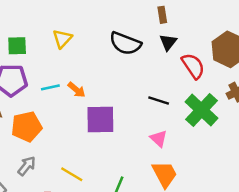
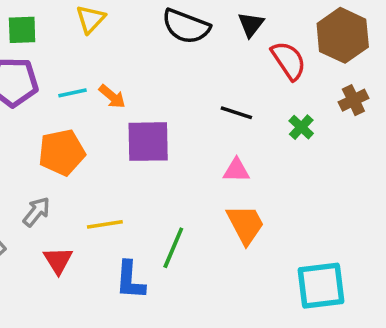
green cross: (201, 110) -> (301, 127), size x0.5
orange pentagon: (27, 127) -> (62, 152), moved
pink triangle: (159, 139) -> (236, 170), turned -42
yellow line: (72, 174) -> (105, 224), turned -40

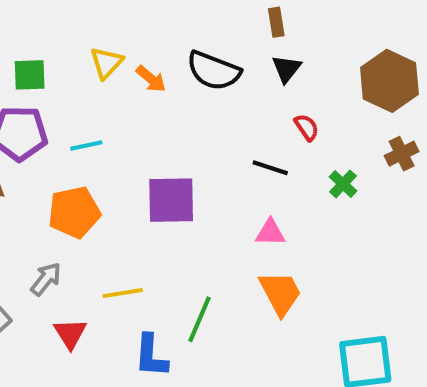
red semicircle: (289, 60) -> (307, 127), moved, size x0.6
orange arrow: (112, 97) -> (151, 79), moved

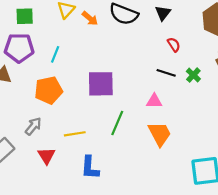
cyan line: (86, 146) -> (55, 54), turned -56
black line: (270, 168) -> (166, 73), moved
green line: (199, 319) -> (117, 123), moved

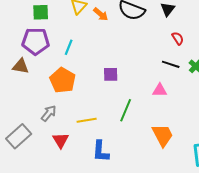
purple square: (101, 84) -> (111, 74), size x0.6
orange pentagon: (49, 90) -> (63, 80), turned -30
orange trapezoid: (160, 134) -> (163, 135), moved

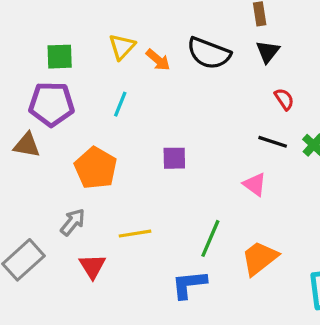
cyan line: (69, 47) -> (120, 104), moved
pink triangle: (160, 90) -> (255, 184), turned 35
green line: (126, 110) -> (210, 238), moved
orange trapezoid: (163, 135) -> (260, 258), turned -100
blue L-shape: (101, 151) -> (189, 284), moved, turned 80

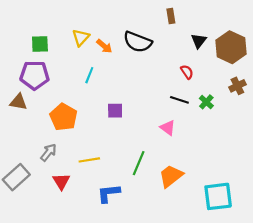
black triangle: (268, 52) -> (199, 41), moved
cyan line: (120, 104) -> (89, 75), moved
blue L-shape: (189, 284) -> (109, 193), moved

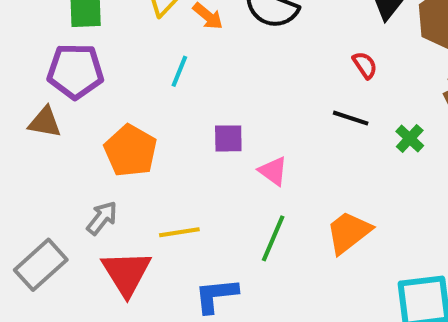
green cross: (206, 102) -> (410, 138), moved
pink triangle: (168, 128) -> (273, 171), moved
orange trapezoid: (171, 176) -> (349, 232), moved
red triangle: (61, 181) -> (126, 273), size x1.5

